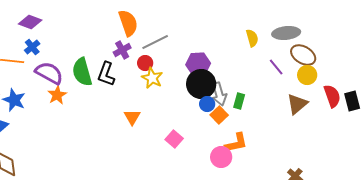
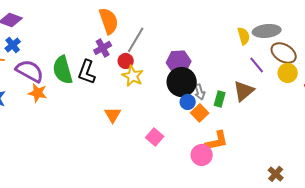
yellow semicircle: (252, 38) -> (244, 36), moved
gray line: (155, 42) -> (136, 40), turned -32
gray arrow: (219, 94) -> (200, 92), size x0.7
orange star: (57, 95) -> (38, 93), turned -30
brown triangle: (297, 104) -> (244, 91), moved

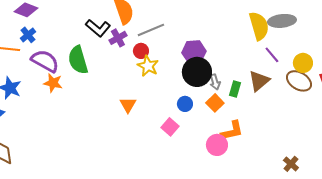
yellow semicircle: (244, 36) -> (259, 26), size x1.6
gray line: (136, 40) -> (151, 30), turned 36
brown ellipse: (284, 53) -> (299, 81), moved
black L-shape: (87, 72) -> (98, 28), moved, turned -70
blue circle: (188, 102) -> (185, 104), moved

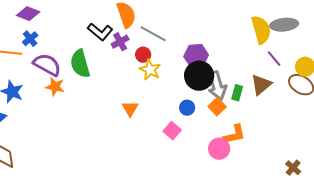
gray line: (151, 30) -> (153, 34), turned 52
gray arrow: (215, 82) -> (217, 86), size x1.8

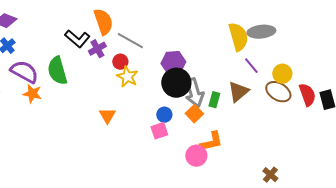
pink square: (172, 131) -> (159, 131), moved, turned 30

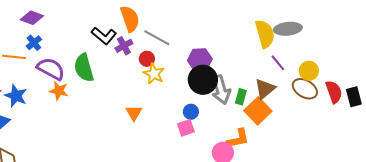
orange square: (194, 114) -> (258, 111), moved, size x1.5

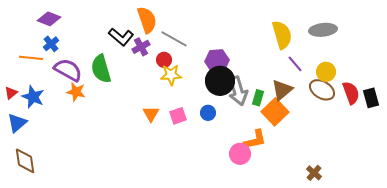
gray ellipse: (288, 29) -> (323, 30), moved
yellow star: (154, 74) -> (171, 75), turned -30
pink square: (186, 128) -> (178, 116), moved

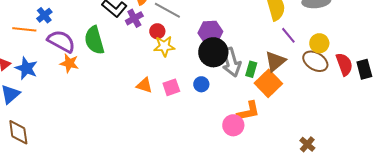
orange triangle: (151, 114) -> (144, 85), turned -42

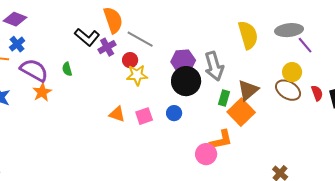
purple line: (288, 35) -> (305, 45), moved
green semicircle: (94, 40) -> (67, 69), size x0.5
gray arrow: (231, 62) -> (214, 66), moved
orange star: (69, 63) -> (42, 92), turned 30
red semicircle: (344, 64) -> (317, 93), size x0.7

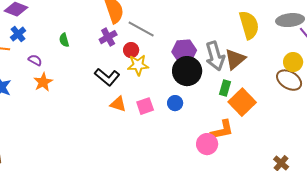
black L-shape: (87, 37) -> (107, 77), moved
green semicircle: (67, 69) -> (64, 40), moved
purple semicircle: (34, 70) -> (35, 60), size x0.5
brown triangle: (248, 90) -> (235, 59), moved

